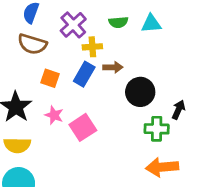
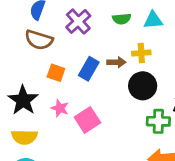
yellow cross: (92, 47) -> (141, 53), moved

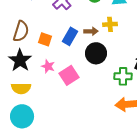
brown semicircle: (39, 40) -> (21, 31), moved, turned -90
black circle: (143, 86) -> (96, 53), moved

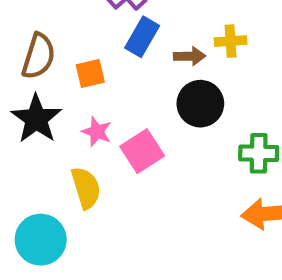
blue rectangle: (70, 36) -> (142, 37), moved
orange square: (45, 39) -> (90, 73), turned -32
yellow semicircle: (21, 88) -> (86, 188), moved, turned -108

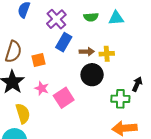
yellow cross: (231, 41) -> (107, 54), moved
yellow semicircle: (86, 188) -> (23, 114), moved

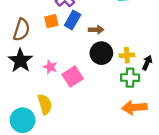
yellow cross: (107, 54) -> (127, 55), moved
orange square: (39, 60) -> (51, 21), moved
yellow semicircle: (23, 114) -> (45, 104), moved

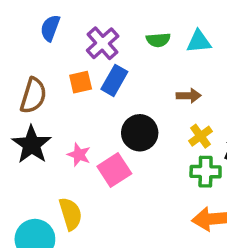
brown arrow: (96, 30) -> (189, 96), moved
black circle: (101, 53) -> (140, 133), moved
yellow cross: (127, 55) -> (201, 136), turned -32

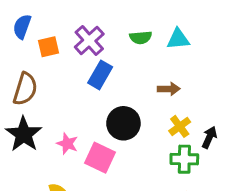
blue semicircle: (50, 28) -> (22, 27), moved
orange square: (81, 82) -> (49, 47), moved
pink square: (114, 170) -> (100, 158), turned -32

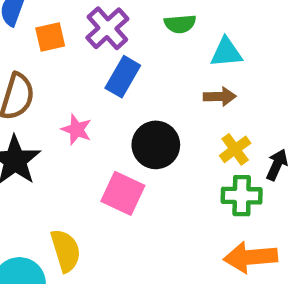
cyan triangle: (178, 39) -> (226, 52), moved
pink star: (67, 144) -> (77, 130), moved

